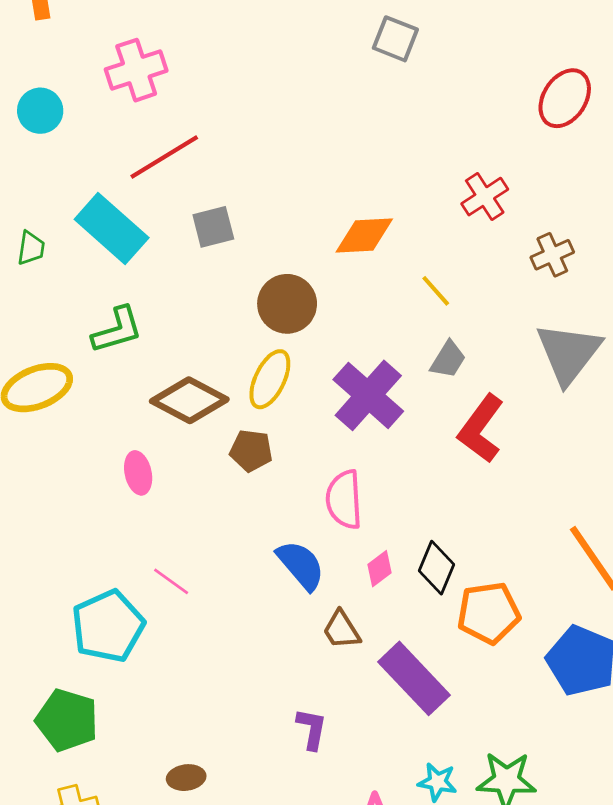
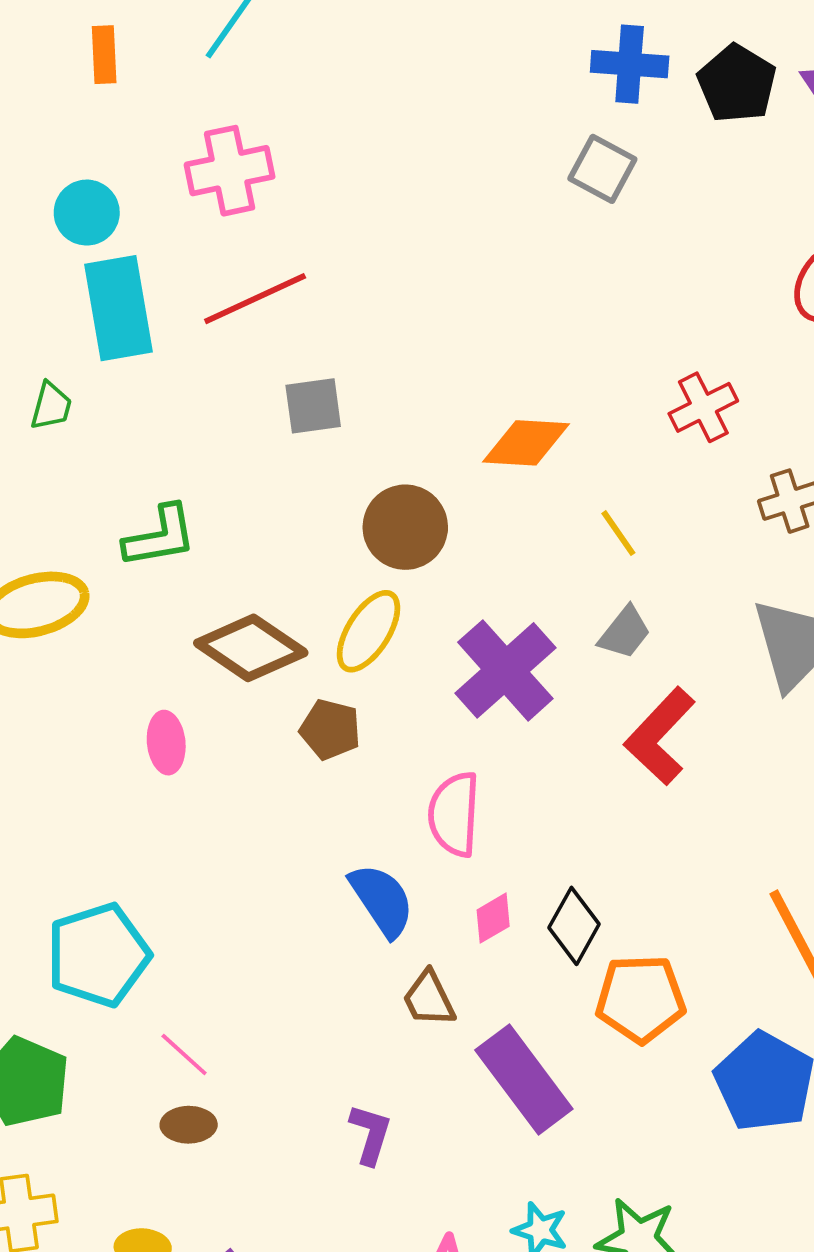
cyan rectangle: (112, 228) -> (118, 308), moved, turned 32
pink line: (171, 581) -> (184, 1055), moved
brown ellipse: (186, 778) -> (189, 1125), moved

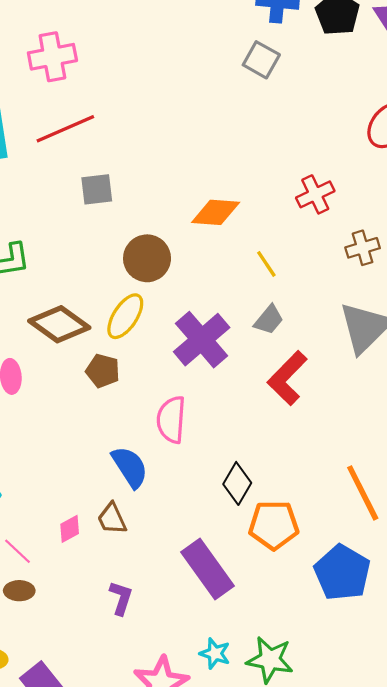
pink diamond: (493, 918) -> (70, 529), moved
brown trapezoid: (429, 999) -> (112, 519), moved

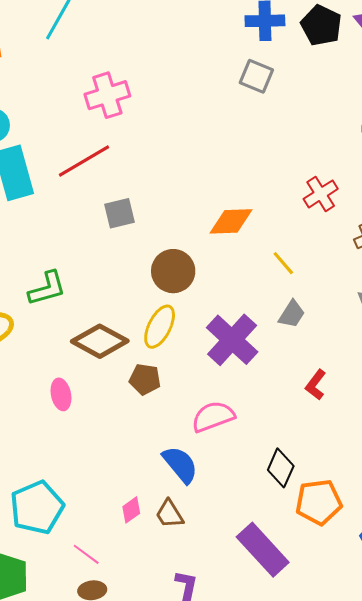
pink cross: (52, 57) -> (107, 95), moved
red L-shape: (287, 378) -> (316, 385), moved, size x0.6
pink semicircle: (171, 420) -> (213, 417), turned 72
pink diamond: (70, 529) -> (131, 510), moved

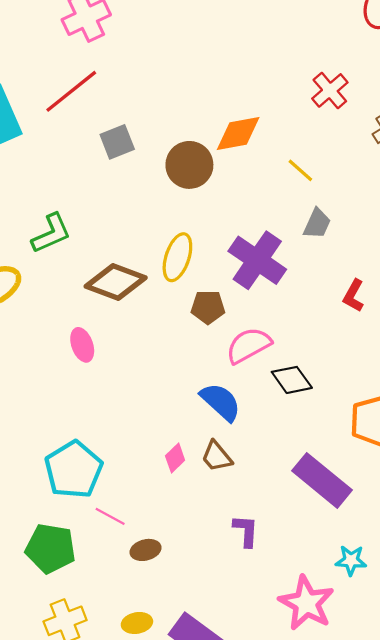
brown circle: (173, 271) -> (189, 165), moved
brown pentagon: (145, 379) -> (208, 307), moved
black diamond: (281, 468) -> (292, 380), moved, turned -51
pink line: (86, 554) -> (110, 516), moved

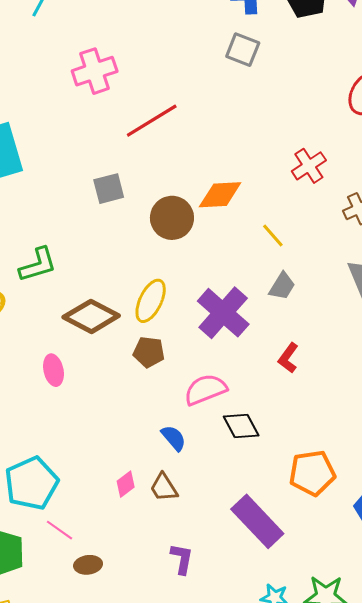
red line: (71, 91) -> (152, 121), moved
red L-shape: (354, 296) -> (288, 358), moved
brown pentagon: (208, 307) -> (149, 352), moved
blue semicircle: (221, 402) -> (174, 438), size x0.7

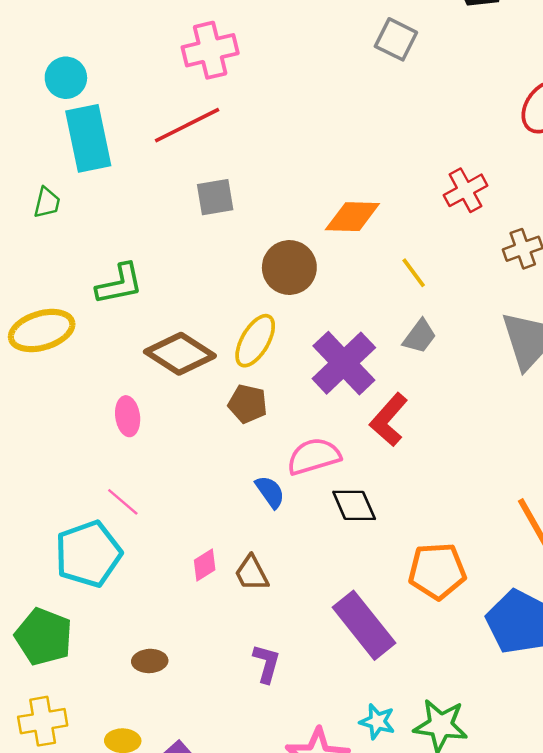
red line: (152, 121) -> (187, 125), moved
brown circle: (172, 218) -> (289, 267), moved
red L-shape: (288, 358) -> (389, 420), moved, size x1.4
blue semicircle: (174, 438) -> (270, 492), moved
pink line: (59, 530) -> (123, 502), moved

